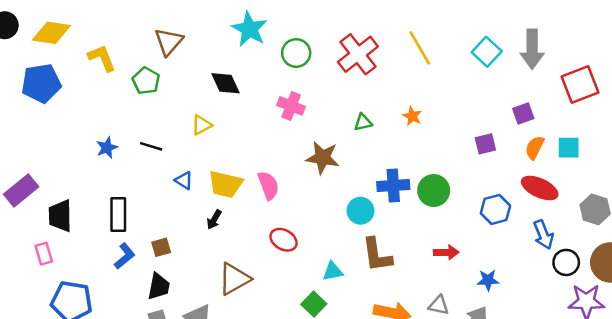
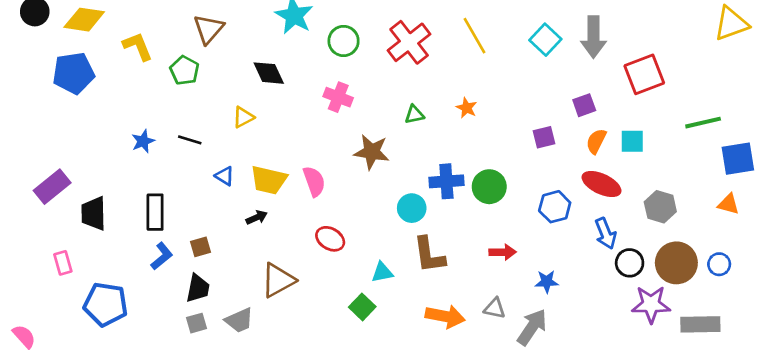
black arrow: (214, 220) -> (257, 217), turned -144
pink rectangle: (44, 254) -> (63, 263), moved

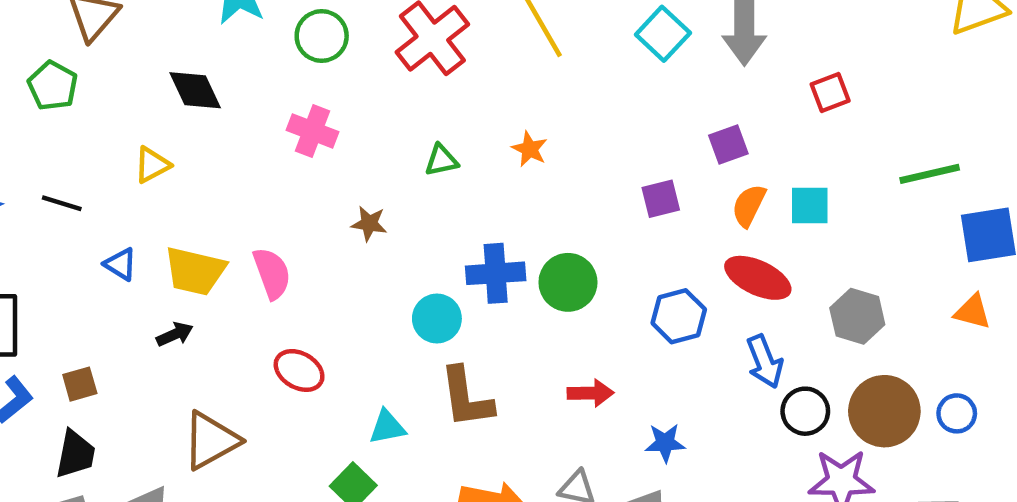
red square: (644, 74) -> (830, 93), size x0.6
brown star: (372, 152) -> (369, 224), size x0.6

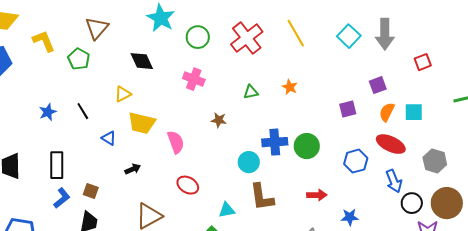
black line: (62, 203) -> (83, 111), turned 42
yellow trapezoid: (195, 271) -> (142, 123), moved
brown square: (80, 384) -> (91, 191), turned 35

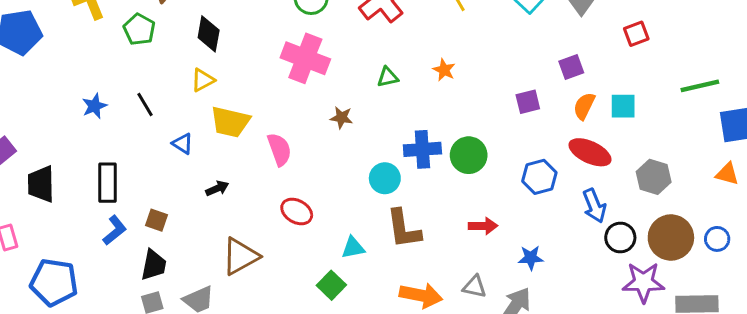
black diamond: (142, 61) -> (209, 34), moved, turned 35
pink cross: (194, 79) -> (305, 58), size x1.5

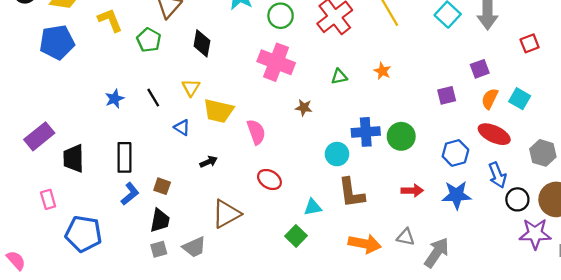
yellow triangle: (203, 80) -> (191, 88), moved, turned -30
cyan square: (623, 106) -> (520, 99), turned 30
blue star: (531, 258) -> (457, 195), moved, size x1.5

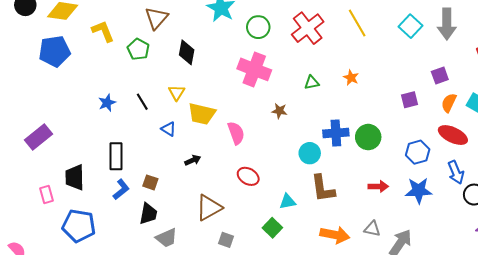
black trapezoid: (74, 158) -> (75, 177), moved
gray trapezoid: (194, 247) -> (166, 238), moved
gray square: (159, 249) -> (226, 240), moved, turned 35

